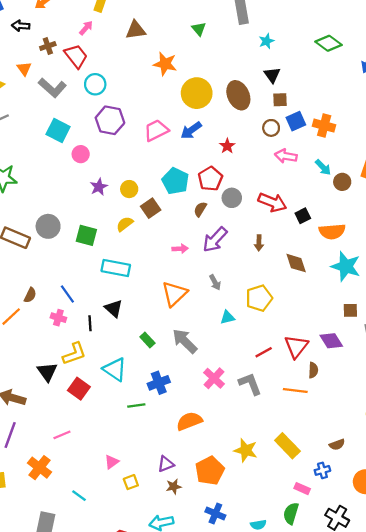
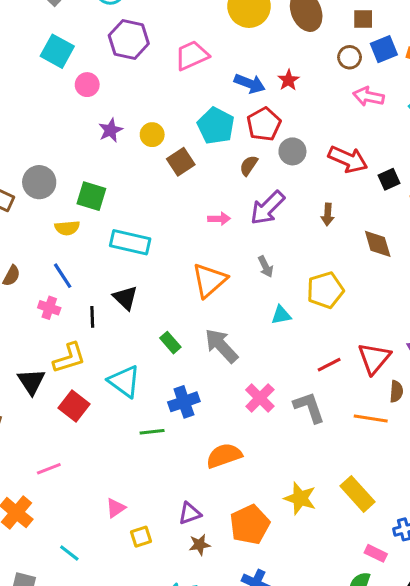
blue arrow: (191, 130) -> (250, 84), moved, turned -125
yellow semicircle: (125, 224) -> (67, 228), moved, turned -150

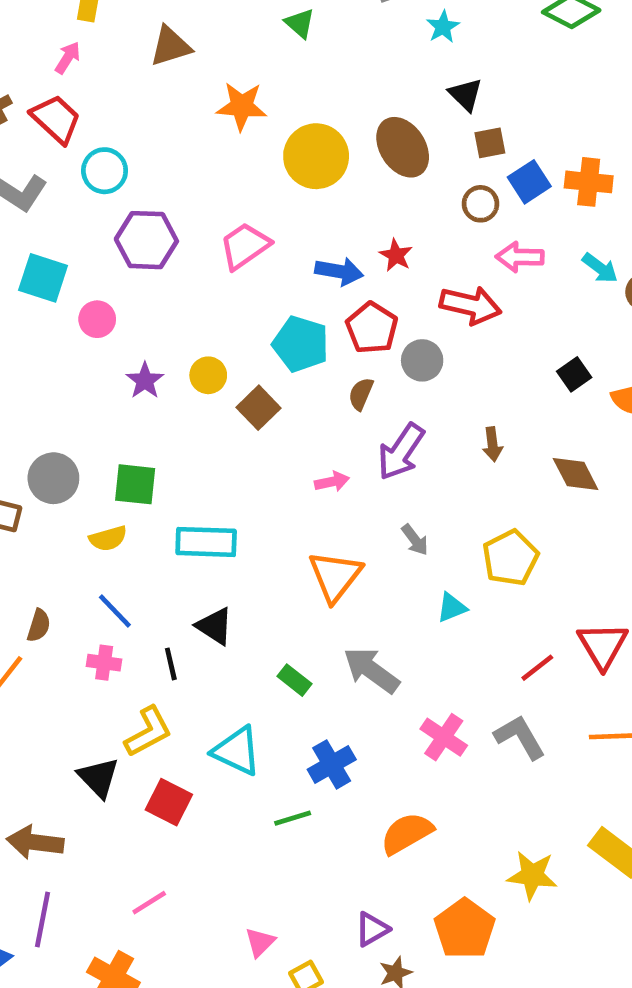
red arrow: (348, 159) -> (470, 305), moved

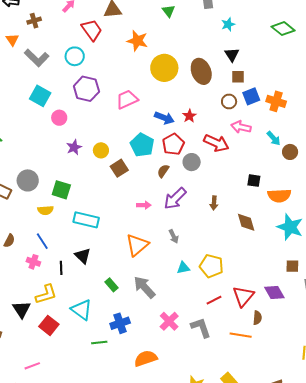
red trapezoid: (56, 119) -> (92, 30), moved
black square: (574, 374) -> (254, 181), turned 32
yellow pentagon: (510, 558) -> (211, 266), moved, turned 30

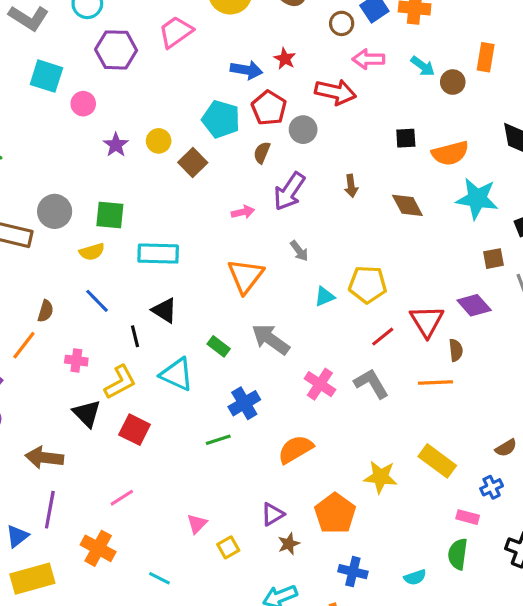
pink trapezoid: (127, 99) -> (176, 32), moved
pink cross: (33, 262) -> (76, 361), moved
cyan triangle: (82, 310) -> (177, 374), moved

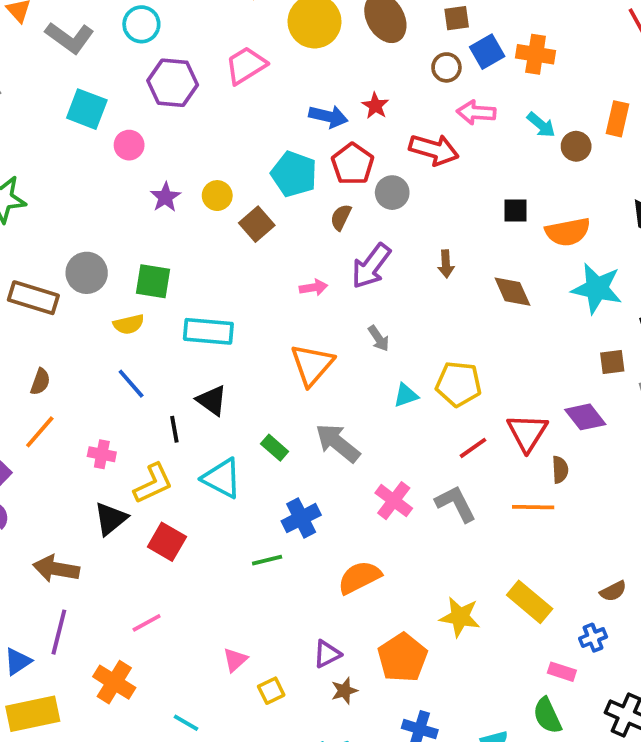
brown semicircle: (46, 311) -> (40, 382), moved
black triangle: (87, 413) -> (111, 519), turned 32
green semicircle: (458, 554) -> (547, 716), turned -36

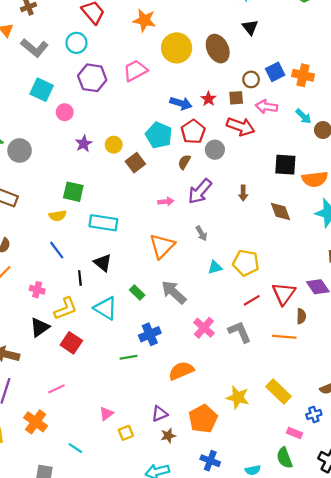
brown square: (457, 18) -> (236, 98), moved
black square: (515, 210) -> (285, 165), size x1.5
gray circle: (87, 273) -> (20, 151), moved

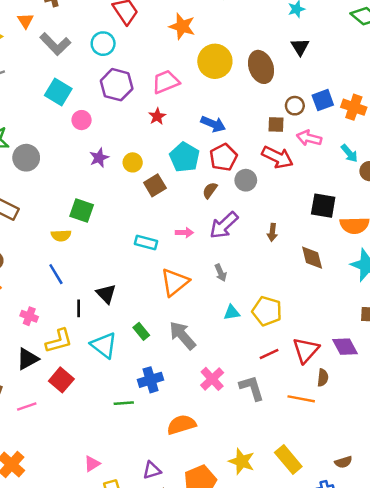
red star: (208, 99) -> (157, 116), moved
cyan rectangle: (103, 223) -> (146, 243), moved, size x0.7
pink line: (56, 389) -> (27, 407), moved

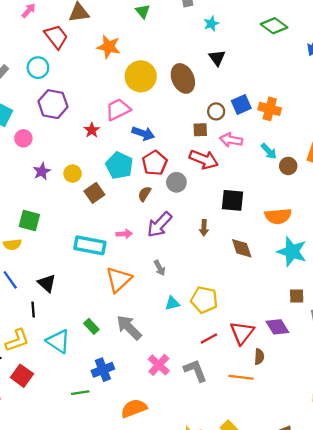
pink trapezoid: (166, 82) -> (118, 110), moved
black square: (323, 206) -> (232, 200), moved
cyan rectangle: (146, 243) -> (90, 245), size x1.5
black triangle: (106, 294) -> (47, 283), moved

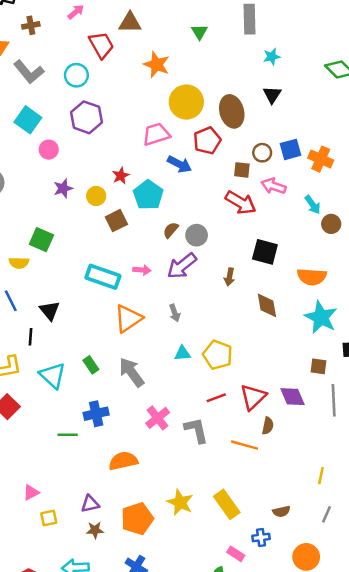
red star: (92, 130) -> (121, 176), moved
red pentagon: (155, 163) -> (207, 141), moved
gray circle: (176, 182) -> (197, 235), moved

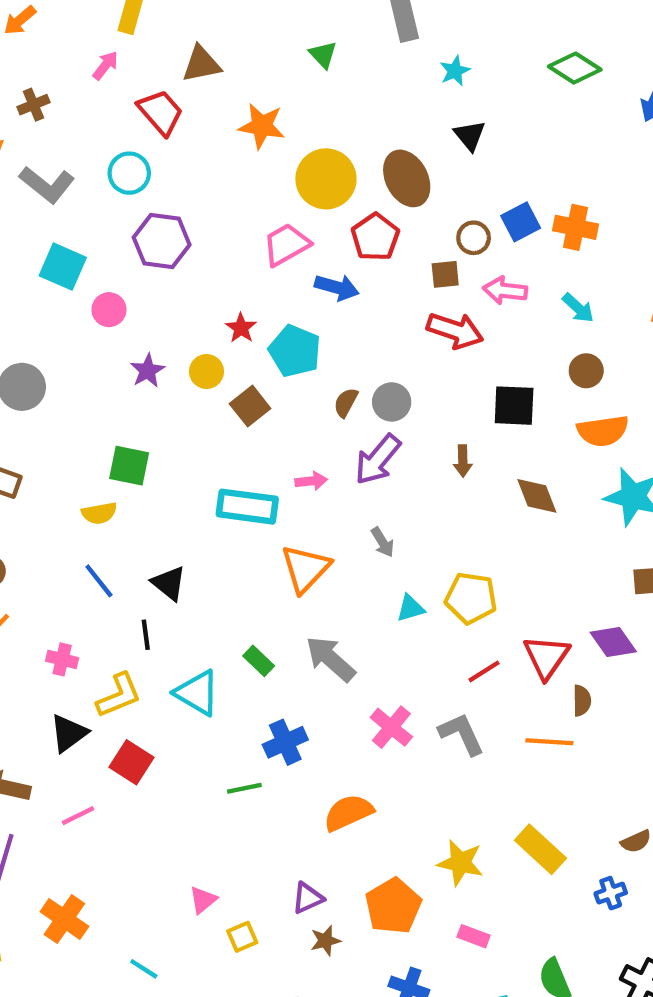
brown circle: (331, 224) -> (586, 371), moved
pink rectangle: (236, 554) -> (474, 936), moved

